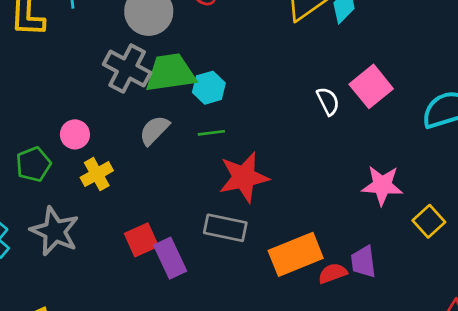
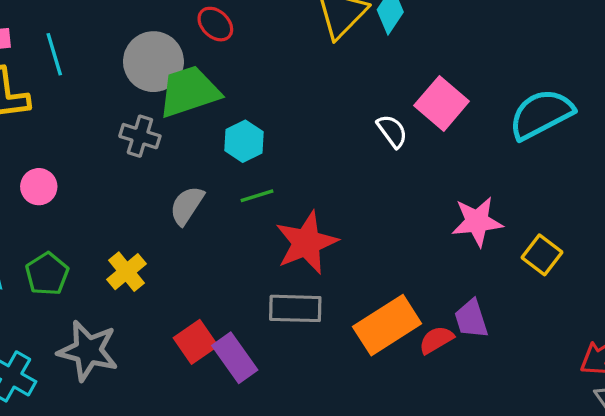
gray cross: (127, 68) -> (140, 136), size x0.7
green trapezoid: (170, 73) -> (189, 91), moved
pink circle: (75, 134) -> (39, 187), moved

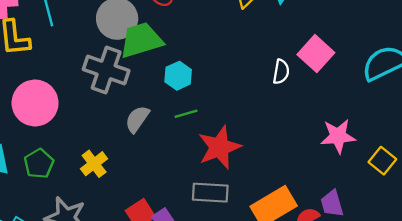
white semicircle: (392, 131) -> (281, 72), turned 45
gray cross: (140, 136) -> (106, 70), size x1.6
pink circle: (39, 187) -> (35, 103), size x1.8

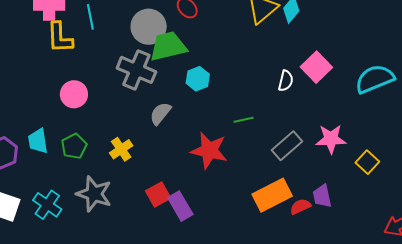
pink circle: (35, 103) -> (74, 94), size x0.7
green line: (186, 114) -> (244, 120), moved
red star: (219, 147) -> (209, 150), moved, turned 30
gray rectangle: (210, 193) -> (287, 146), moved, turned -48

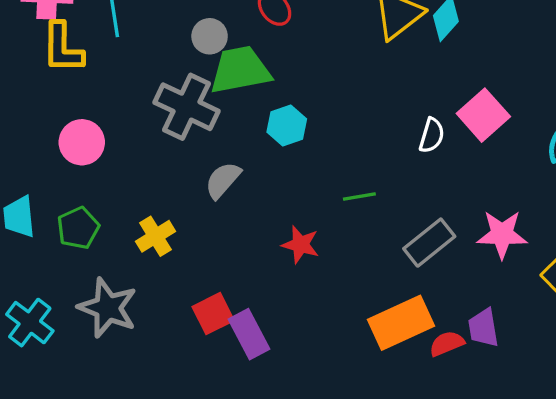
gray circle: (149, 27) -> (210, 36), size x0.6
red star: (209, 150) -> (301, 245), size x0.6

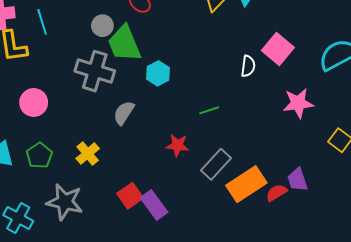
green trapezoid: (240, 70) -> (124, 44), turned -93
pink star: (502, 234) -> (298, 103), moved
gray rectangle: (429, 243) -> (216, 164), moved

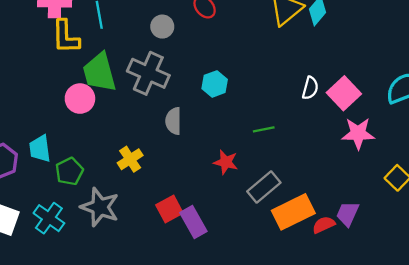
green trapezoid: (124, 44) -> (99, 72), moved
pink square: (278, 49) -> (344, 93), moved
gray semicircle: (124, 113) -> (173, 121), turned -40
green pentagon: (39, 155) -> (69, 171), moved
purple trapezoid: (297, 180) -> (348, 214), turned 35

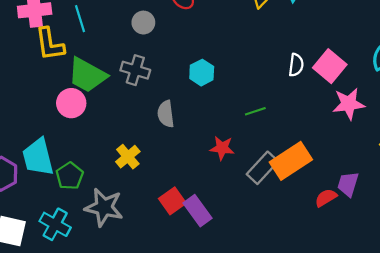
green trapezoid: (99, 72) -> (87, 75), turned -39
gray cross: (148, 73) -> (135, 70), size x0.7
cyan trapezoid: (40, 149) -> (38, 157), size x1.4
orange rectangle: (293, 212) -> (291, 161), moved

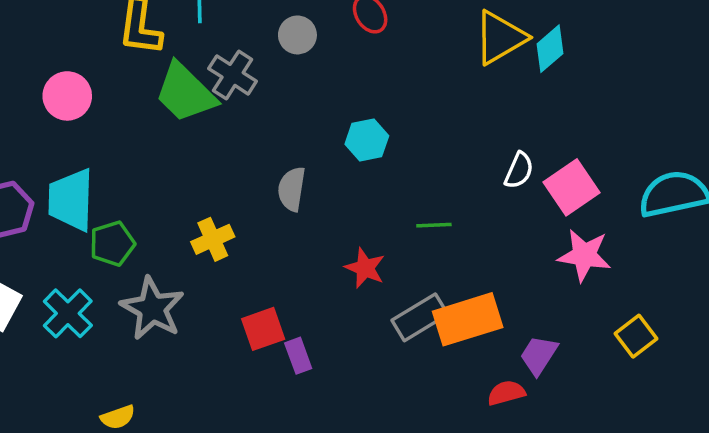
gray cross: (135, 70) -> (233, 75), moved
pink circle: (71, 103) -> (67, 96), moved
purple trapezoid: (348, 184) -> (539, 355), moved
purple rectangle: (197, 211) -> (298, 356), size x0.7

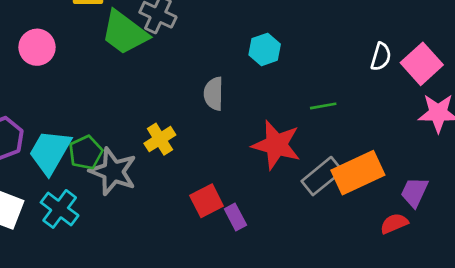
cyan trapezoid: (71, 200) -> (50, 152), moved, turned 36
red star: (365, 268) -> (276, 145), size x1.6
gray star: (152, 308) -> (113, 171), moved

